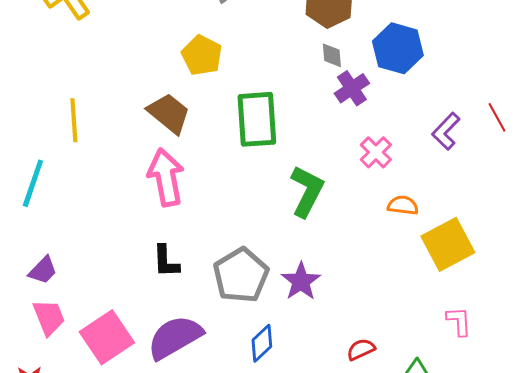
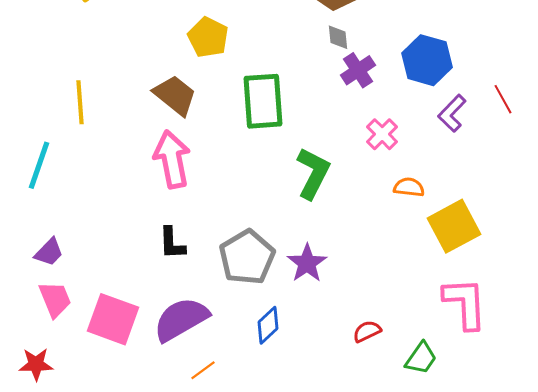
blue hexagon: (398, 48) -> (427, 60), moved
pink L-shape: (459, 321) -> (465, 303), size x1.8
pink square: (107, 337) -> (113, 319), turned -36

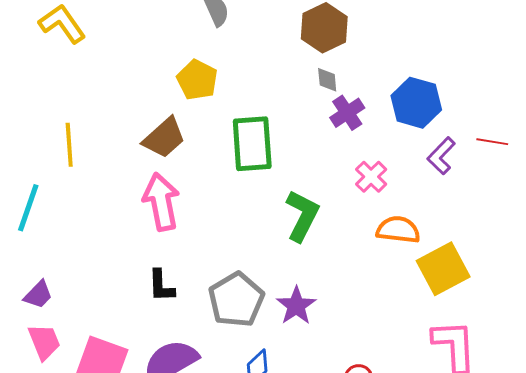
brown trapezoid: (175, 95) -> (164, 138), turned 99
red line: (503, 99) -> (492, 142), turned -52
orange semicircle: (409, 187) -> (398, 230), size x1.4

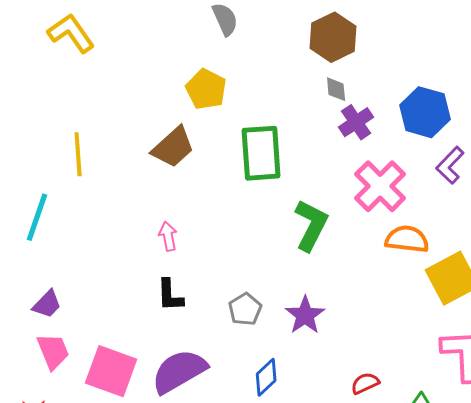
pink cross: (371, 177) -> (380, 186), size x1.6
pink arrow: (161, 202) -> (168, 236), moved, size x0.5
gray pentagon: (236, 300) -> (245, 309), size x0.6

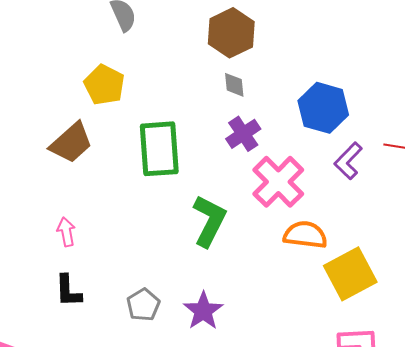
purple cross: (356, 122) -> (243, 134), moved

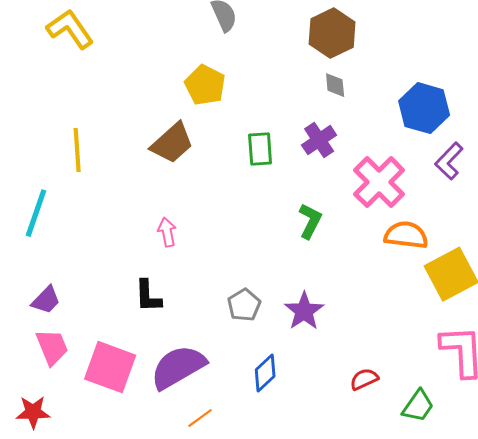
purple cross: (243, 134) -> (319, 140), moved
green rectangle: (159, 149) -> (260, 149), size x0.6
green L-shape: (209, 221) -> (310, 221), size x0.7
black L-shape: (68, 291) -> (148, 296), moved

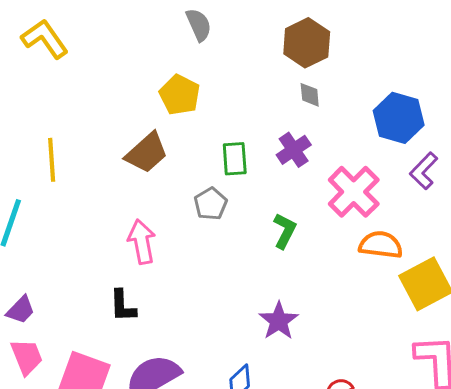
pink arrow: (167, 232) -> (142, 242), size x1.5
gray pentagon: (244, 305) -> (211, 204), moved

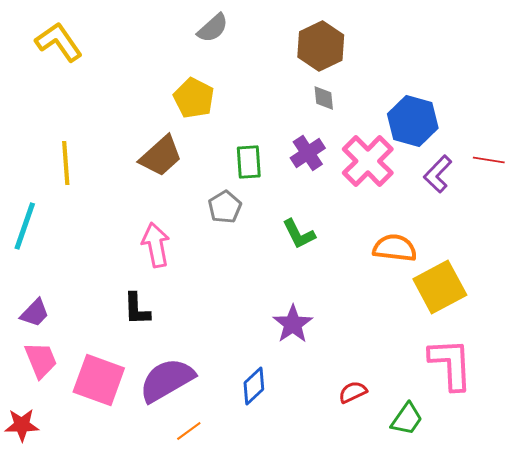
gray semicircle: (199, 25) -> (213, 28), turned 72
pink cross: (354, 192) -> (368, 161), moved
green L-shape: (285, 231) -> (299, 234), turned 126

